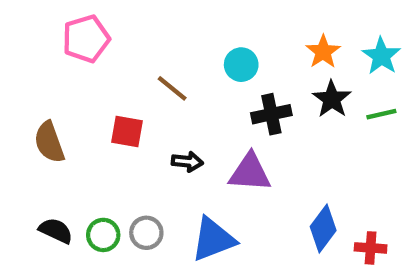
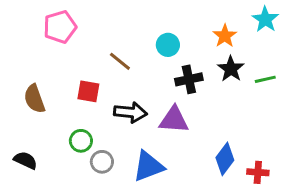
cyan star: (381, 56) -> (265, 19), moved
black arrow: (187, 162) -> (130, 112), size x1.5
black semicircle: (56, 231) -> (25, 160), moved
green circle: (103, 235) -> (81, 141), moved

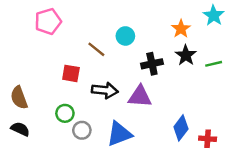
cyan circle: (168, 45) -> (125, 36), moved
brown semicircle: (34, 99) -> (19, 98), moved

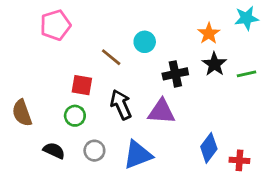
cyan star: (214, 15) -> (246, 18), turned 30
black arrow: (105, 90) -> (121, 105), turned -120
green circle: (65, 113) -> (75, 116), moved
black semicircle: (20, 129) -> (54, 151), moved

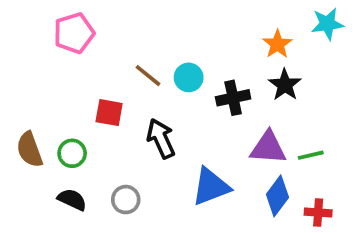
cyan circle: (145, 42) -> (189, 77), moved
green line: (246, 74) -> (311, 155), moved
purple triangle: (161, 112) -> (268, 148), moved
green circle: (75, 116) -> (72, 153), moved
blue triangle: (138, 155) -> (211, 187), moved

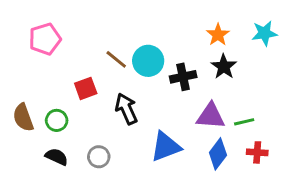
cyan star: (327, 24) -> (264, 33), moved
pink pentagon: (74, 33) -> (45, 39), moved
cyan circle: (189, 77) -> (148, 61), size x1.4
red square: (109, 113) -> (86, 88), turned -30
red cross: (318, 212) -> (257, 152), moved

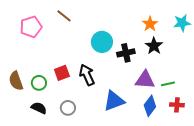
brown line: (116, 59) -> (64, 16), moved
red square: (86, 88) -> (62, 73), moved

